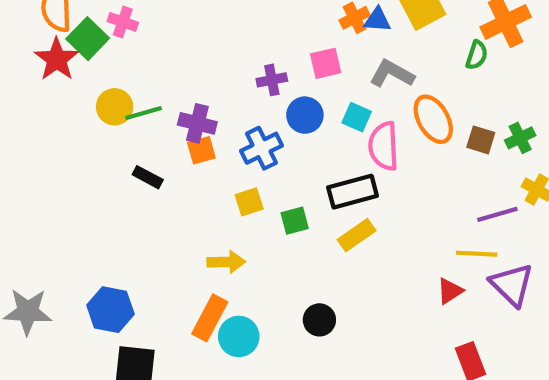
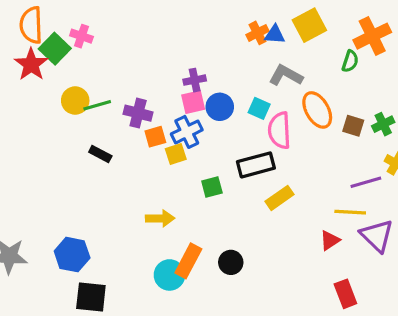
pink square: (326, 63) -> (193, 102), moved
orange square: (201, 150) -> (155, 137), moved
yellow square: (249, 202) -> (176, 154), moved
yellow rectangle: (357, 235) -> (279, 198), moved
orange rectangle: (210, 318) -> (188, 261), moved

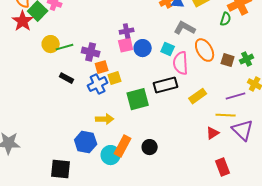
blue cross: (187, 132) -> (98, 84), moved
green square: (212, 187) -> (138, 99), size x1.6
yellow rectangle: (279, 198) -> (198, 96), moved
blue hexagon: (72, 255) -> (86, 142), moved

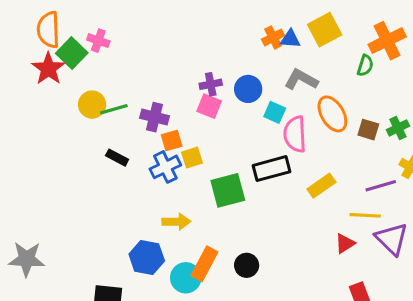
pink square: (126, 45) -> (209, 106), turned 35
blue circle: (143, 48) -> (248, 89), moved

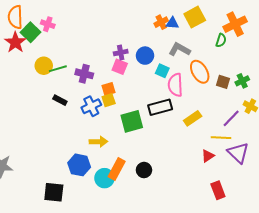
orange square: (172, 140) -> (109, 89), moved
purple line: (381, 186) -> (231, 118), turned -30

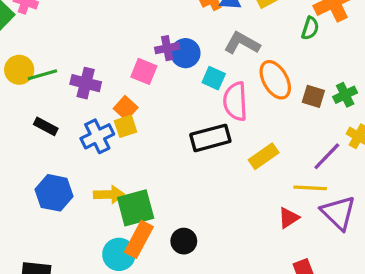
purple cross: (121, 53) -> (167, 48), moved
orange square: (109, 89) -> (126, 108), turned -32
green square: (132, 121) -> (136, 208), moved
blue hexagon: (79, 165) -> (54, 193), moved

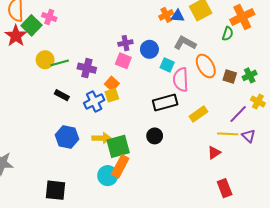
purple cross: (167, 48) -> (125, 43), moved
purple triangle: (338, 213) -> (249, 136), moved, size x0.6
black circle: (184, 241) -> (155, 136), moved

